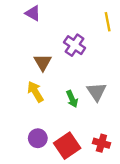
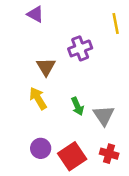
purple cross: (75, 45) -> (80, 48), turned 35
gray triangle: (97, 92) -> (104, 115), moved

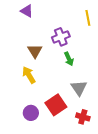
green arrow: (77, 106) -> (69, 59), moved
red square: (72, 156) -> (56, 105), moved

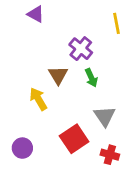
purple cross: (61, 37) -> (81, 49), turned -30
brown triangle: (35, 51) -> (58, 75), moved
purple circle: (31, 113) -> (22, 148), moved

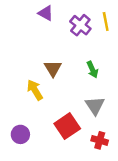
purple triangle: (36, 14) -> (46, 13), moved
purple cross: (81, 49) -> (80, 25), moved
green arrow: (91, 78) -> (92, 70), moved

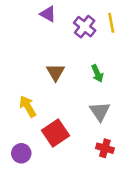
yellow arrow: (35, 90) -> (28, 106), moved
red square: (67, 126) -> (55, 133), moved
purple circle: (20, 134) -> (21, 153), moved

